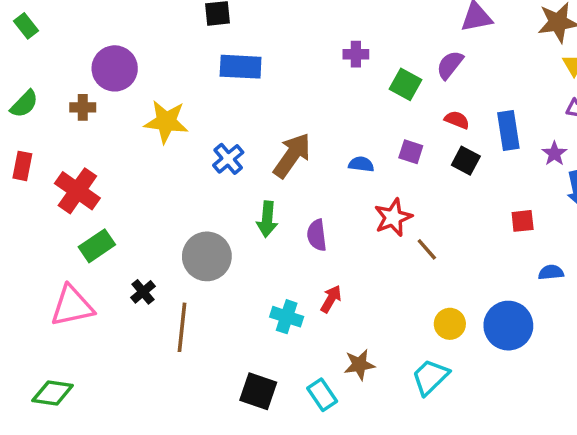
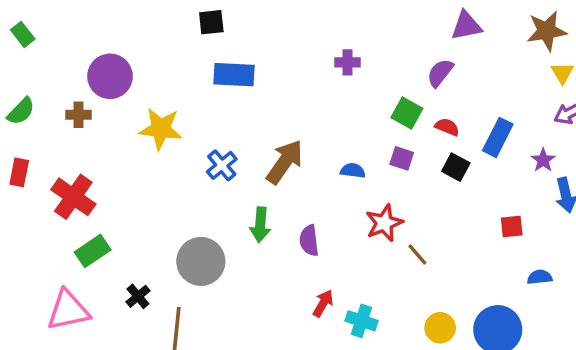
green square: (405, 84) -> (407, 113), moved
blue rectangle: (508, 130) -> (498, 137), turned 36
cyan cross: (287, 317) -> (362, 321), moved

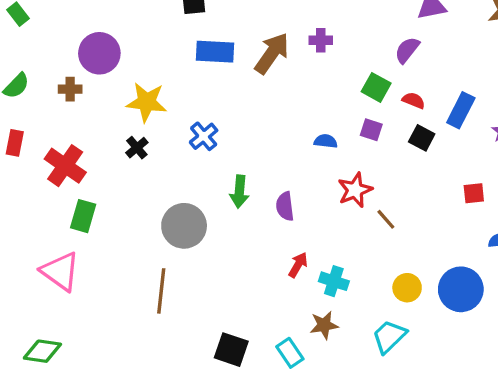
brown arrow: (285, 162) -> (272, 53), moved
green rectangle: (93, 251) -> (83, 216), turned -40
black cross: (138, 296) -> (137, 148), moved
pink triangle: (68, 310) -> (60, 271), turned 48

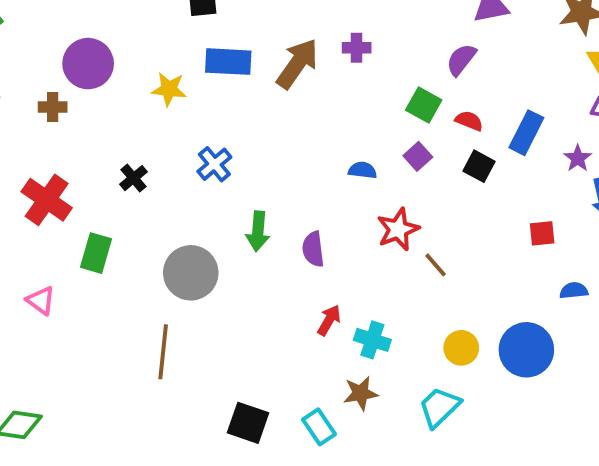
yellow star: (147, 102) -> (169, 89), moved, size x0.7
purple square: (371, 130) -> (418, 156), turned 30
green rectangle: (83, 216) -> (96, 253), moved
pink triangle: (60, 271) -> (41, 300), moved, size x0.6

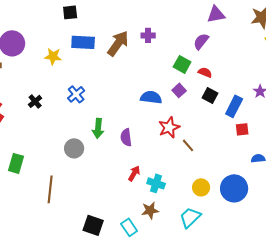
blue rectangle: (526, 133) -> (234, 106), moved
blue semicircle: (363, 170) -> (151, 97), size x1.5
green rectangle: (96, 253) -> (16, 163), moved
gray circle: (191, 273) -> (74, 148), moved, size x0.7

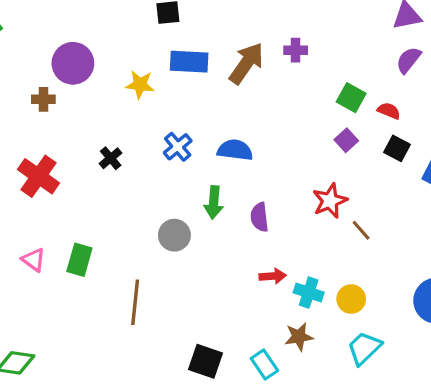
purple semicircle: (201, 41) -> (408, 60), moved
blue semicircle: (151, 97) -> (235, 150), moved
red arrow: (134, 173) -> (273, 276), turned 56
yellow circle: (201, 187) -> (351, 299), moved

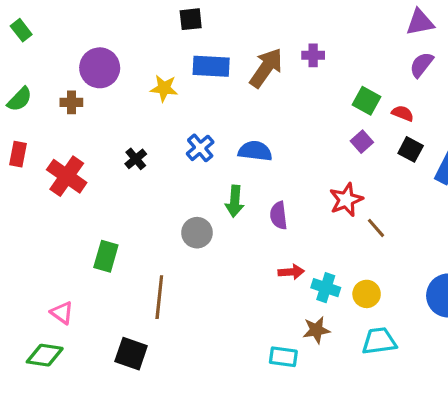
pink triangle: (34, 260) -> (62, 313), moved
cyan trapezoid: (364, 348) -> (379, 341), turned 36
black square: (205, 361) -> (131, 354), moved
cyan rectangle: (264, 364) -> (283, 357), turned -48

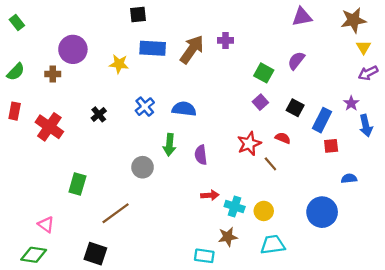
purple semicircle: (422, 65) -> (296, 61), moved
red semicircle: (403, 113) -> (283, 138), moved
brown line: (159, 297) -> (116, 213), turned 48

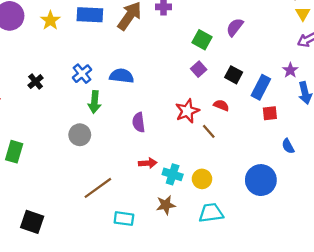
yellow star: (119, 64) -> (50, 20), moved, turned 30
green arrow: (169, 145) -> (94, 102), moved
blue semicircle: (349, 178) -> (288, 146), turned -112
brown line: (116, 213) -> (98, 188), moved
cyan rectangle: (204, 256) -> (124, 219), moved

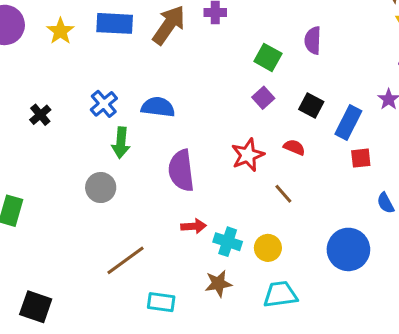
purple semicircle: (235, 27) -> (313, 40), turned -36
purple semicircle: (139, 122) -> (181, 170), size x1.5
brown line: (209, 131) -> (283, 194), moved

